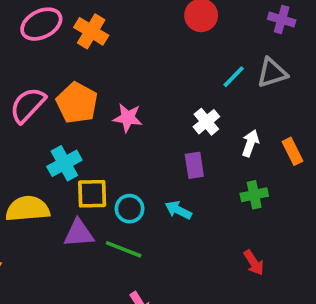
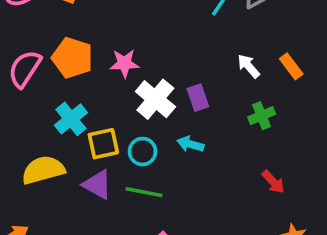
white cross: (206, 122) -> (155, 99), moved, size x1.5
white arrow: (250, 143) -> (249, 66), turned -50
purple triangle: (79, 233) -> (97, 185), turned 44

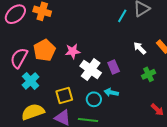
orange pentagon: (72, 58) -> (44, 50), turned 30
cyan cross: (71, 119) -> (31, 81), moved
cyan circle: (143, 151) -> (94, 99), moved

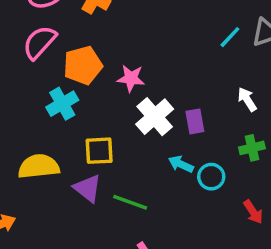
pink semicircle: (19, 58) -> (39, 42), moved
cyan cross: (31, 81) -> (62, 104), moved
cyan circle: (94, 99) -> (211, 177), moved

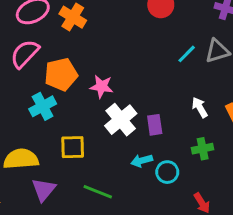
cyan arrow: (181, 164) -> (142, 161), turned -42
purple triangle: (87, 188) -> (44, 190), moved, turned 30

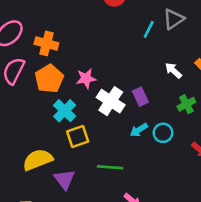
orange cross: (73, 17) -> (46, 43), moved
cyan cross: (43, 106) -> (65, 111), moved

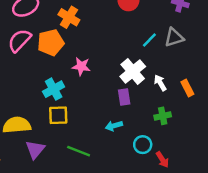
orange cross: (46, 43) -> (69, 17), moved
orange pentagon: (49, 79) -> (51, 43), moved
white cross: (111, 101) -> (133, 71), moved
cyan circle: (163, 133) -> (143, 145), moved

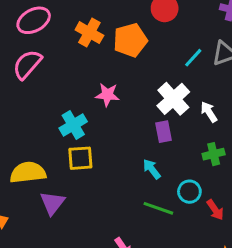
orange pentagon: (51, 43) -> (130, 40), moved
cyan arrow: (114, 126) -> (152, 169), turned 70
green line: (79, 151) -> (158, 208), moved

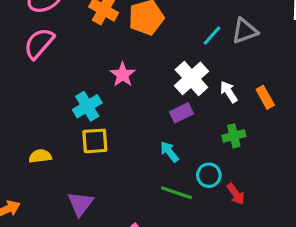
pink star: (107, 95) -> (123, 75), turned 30
purple rectangle: (164, 132) -> (181, 113), turned 75
yellow semicircle: (28, 173) -> (40, 156), size x0.6
purple triangle: (52, 203) -> (80, 204), moved

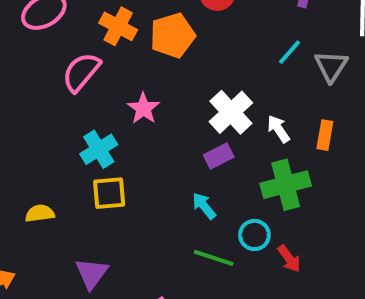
gray triangle: (245, 31) -> (331, 66), moved, turned -36
cyan line: (212, 36) -> (290, 52), moved
pink semicircle: (39, 43) -> (81, 72), moved
orange rectangle: (265, 97) -> (325, 135), turned 40
green cross: (234, 136) -> (286, 185), size x1.6

